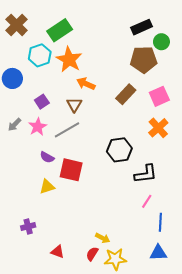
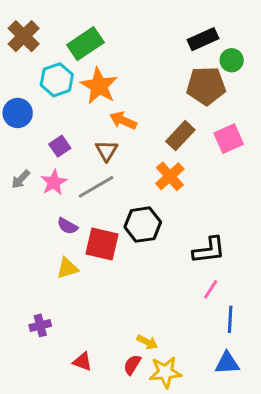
orange cross: (158, 128) -> (170, 176), moved
black hexagon: (119, 150) -> (143, 225), moved

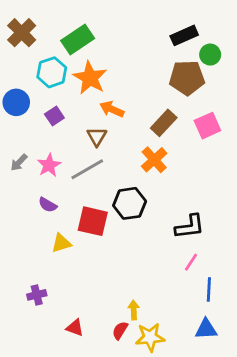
purple square: (60, 146) -> (54, 116), moved
purple semicircle: (67, 226) -> (48, 205), moved
yellow arrow: (147, 342) -> (134, 310), turned -120

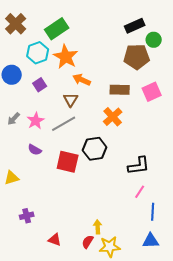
brown rectangle: (164, 123) -> (120, 90), turned 48
yellow triangle: (61, 243) -> (12, 178), moved

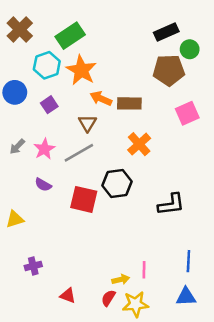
brown rectangle: (120, 90) -> (129, 103), moved
pink line: (140, 192) -> (144, 270), moved, turned -32
yellow arrow: (98, 227) -> (121, 280), turned 80

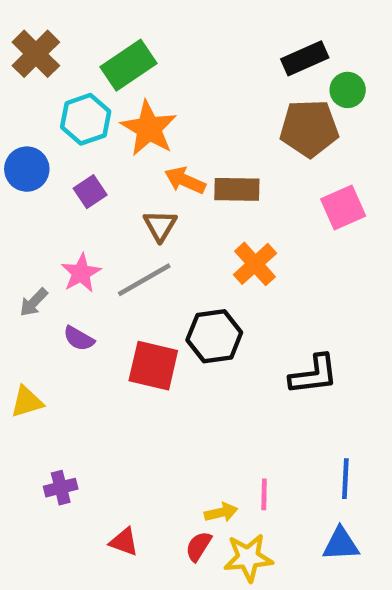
gray arrow: (17, 147) -> (34, 302), moved

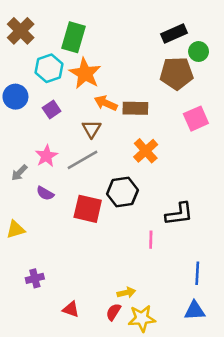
green rectangle: (128, 65) -> (73, 37), turned -40
pink line: (264, 494) -> (151, 240), moved

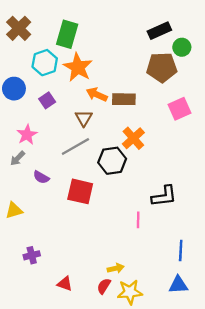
pink star: (46, 156) -> (27, 135), moved
black hexagon: (122, 192) -> (112, 161), moved

